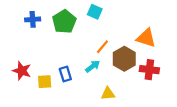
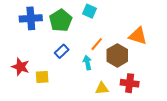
blue cross: (33, 19) -> (31, 18), size x1.5
cyan arrow: (93, 66) -> (87, 63), turned -64
red cross: (149, 70) -> (130, 83), moved
blue rectangle: (65, 74) -> (62, 51), moved, turned 64

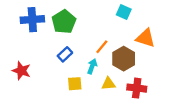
cyan square: (89, 11) -> (124, 12), moved
cyan arrow: (87, 63) -> (92, 66), turned 32
yellow square: (42, 77) -> (75, 84), moved
yellow triangle: (102, 88) -> (108, 84), moved

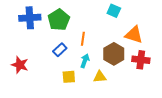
orange line: (102, 47) -> (83, 39), moved, turned -32
red cross: (137, 88) -> (141, 60), moved

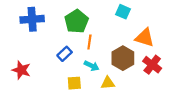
green pentagon: (59, 20) -> (76, 21), moved
red cross: (141, 60) -> (152, 65), turned 30
cyan arrow: (85, 61) -> (92, 66), turned 96

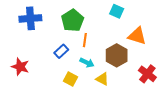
red cross: (152, 65) -> (147, 74), moved
yellow square: (74, 83) -> (70, 79), turned 32
yellow triangle: (108, 83) -> (102, 79), turned 32

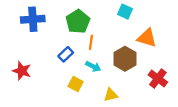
yellow triangle: (102, 79) -> (111, 95), moved, turned -40

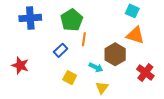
cyan square: (125, 12) -> (132, 11), moved
cyan arrow: (93, 66) -> (96, 67), moved
yellow triangle: (111, 95) -> (102, 88), turned -40

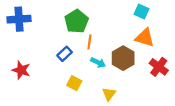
blue cross: (30, 18) -> (19, 19), moved
cyan arrow: (96, 67) -> (98, 62), moved
red cross: (145, 72) -> (159, 67), moved

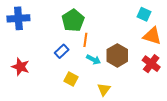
cyan square: (141, 12) -> (144, 14), moved
orange triangle: (145, 38) -> (152, 36), moved

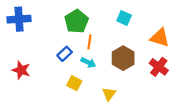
cyan square: (144, 14) -> (124, 18), moved
cyan arrow: (94, 60) -> (88, 62), moved

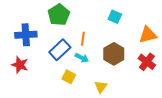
blue cross: (19, 19) -> (26, 35), moved
green pentagon: (76, 21) -> (59, 15), moved
orange triangle: (160, 38) -> (148, 35), turned -30
blue rectangle: (65, 54) -> (60, 50), size x1.5

